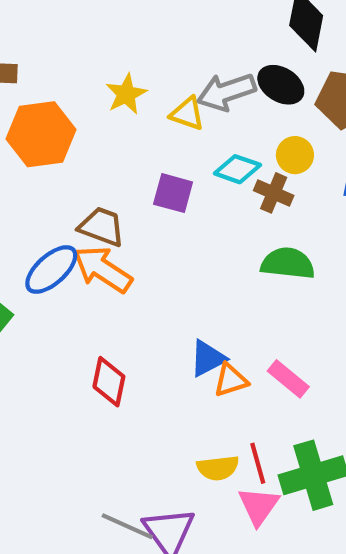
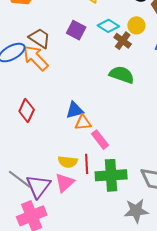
pink rectangle: (288, 379) -> (100, 140), moved
pink triangle: (259, 506) -> (65, 183), moved

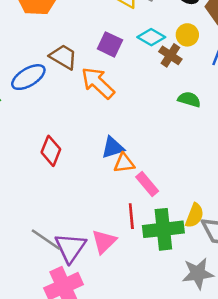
orange arrow: (35, 58) -> (98, 83), moved
green semicircle: (122, 75) -> (189, 99), moved, size x0.7
yellow semicircle: (68, 162) -> (194, 215), moved, turned -72

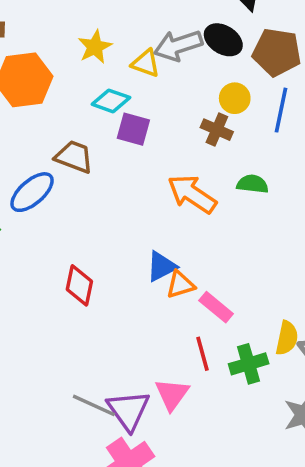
cyan diamond: (151, 37) -> (111, 101), moved
orange arrow: (98, 83) -> (192, 194), moved
green cross: (163, 229) -> (249, 364), size x0.7

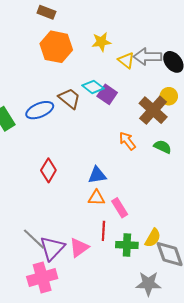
cyan diamond: (111, 101) -> (93, 87), moved
brown cross: (217, 130) -> (153, 110), size x1.6
orange arrow: (192, 194) -> (127, 141), size x0.7
orange triangle: (180, 285) -> (96, 198), moved

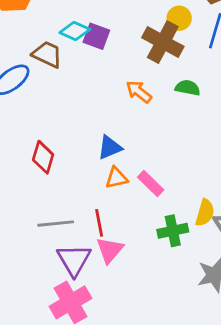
red line: (103, 231) -> (99, 223), moved
gray line: (34, 239) -> (56, 224), moved, turned -35

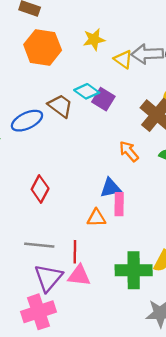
blue triangle: (110, 147) -> (110, 188), moved
pink rectangle: (151, 183) -> (119, 204), moved, turned 35
green cross: (173, 231) -> (134, 270), size x1.4
pink triangle: (110, 250) -> (79, 276), turned 45

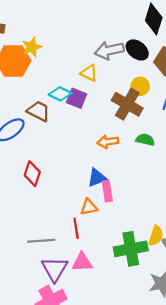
yellow star: (94, 39) -> (32, 47), moved
yellow triangle: (123, 59) -> (89, 73), moved
orange arrow: (129, 151) -> (108, 142), turned -48
red diamond: (40, 189) -> (32, 174), moved
red line: (75, 252) -> (76, 228), moved

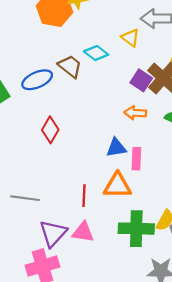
purple square: (76, 98) -> (141, 80), moved
pink rectangle: (107, 191) -> (136, 159), moved
orange triangle: (89, 207) -> (117, 186), moved, size x1.5
gray line: (41, 241) -> (25, 198), moved

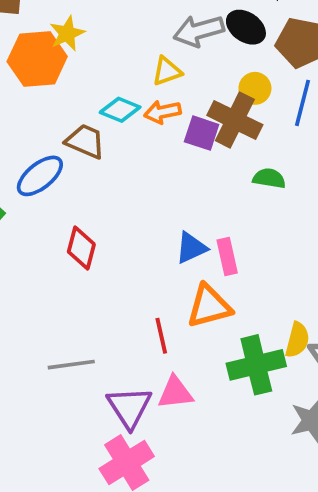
yellow triangle: (130, 38) -> (167, 71), turned -42
orange arrow: (135, 113) -> (162, 112), moved

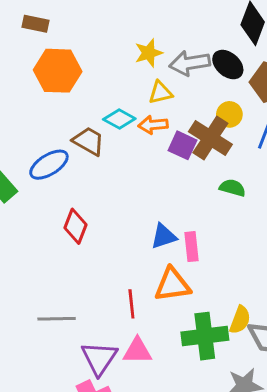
yellow star: (67, 33) -> (149, 53), moved

